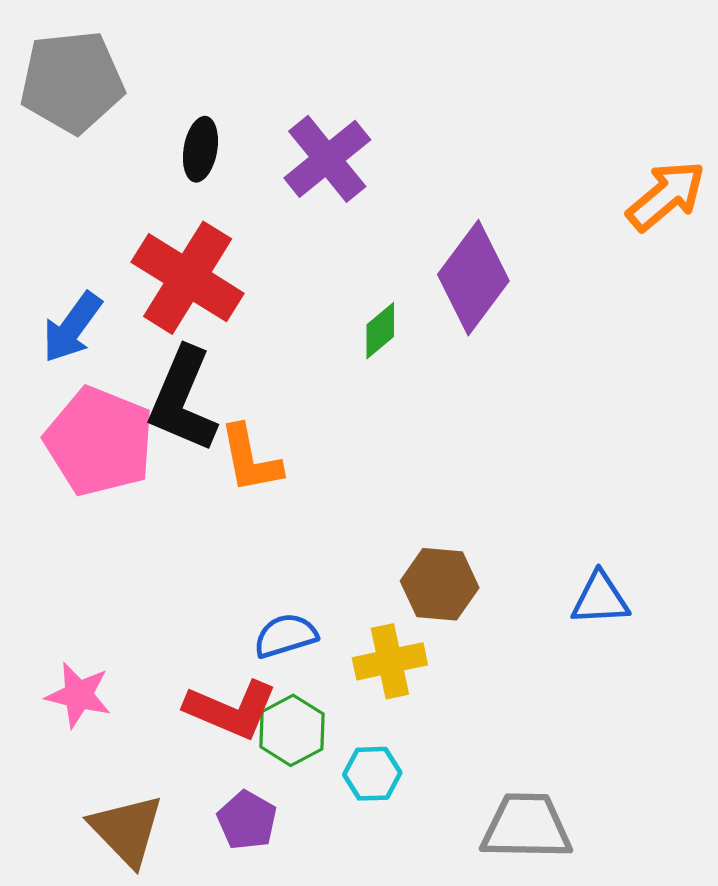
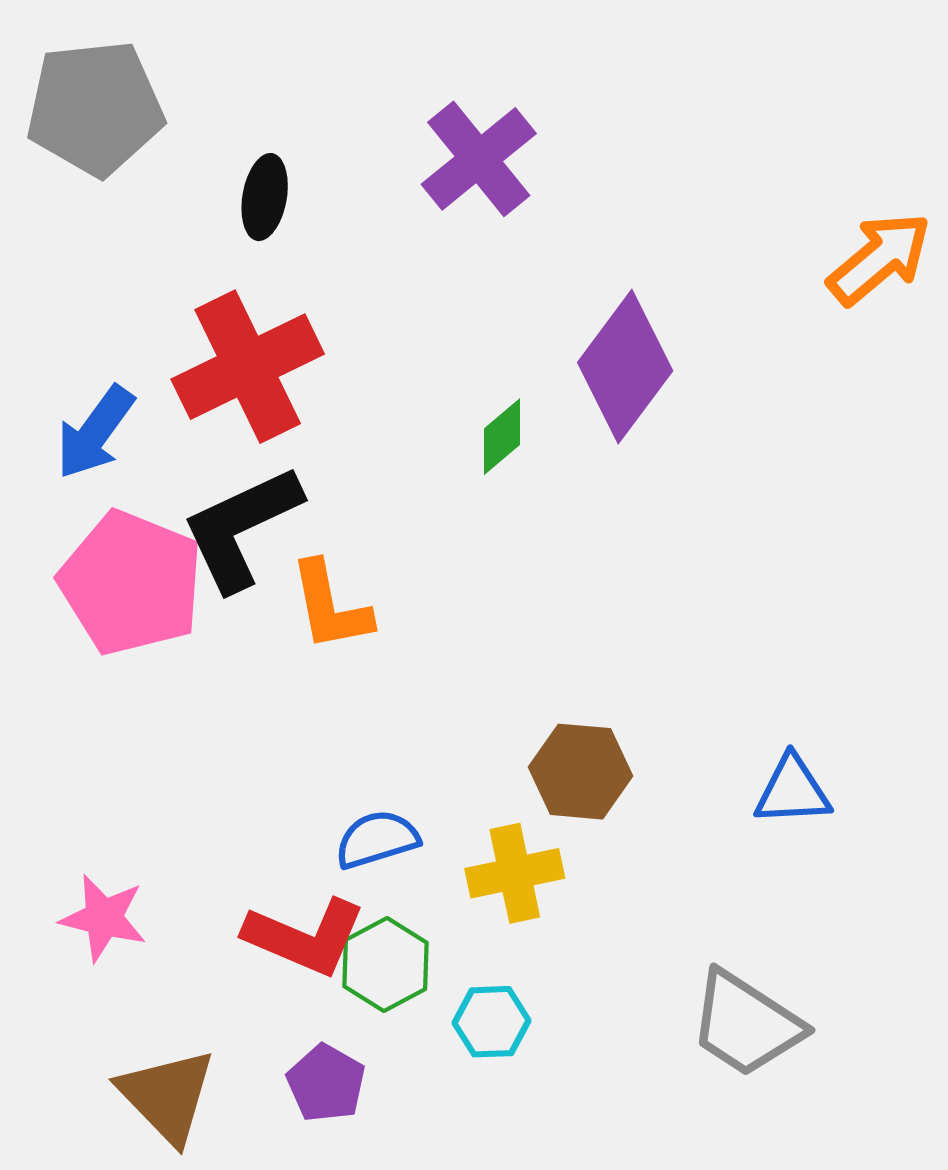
purple cross: (327, 159) -> (479, 159), moved
red cross: (188, 278) -> (248, 367), turned 32
black L-shape: (183, 400) -> (241, 528), turned 42
gray trapezoid: (526, 827) -> (746, 1024), moved, turned -148

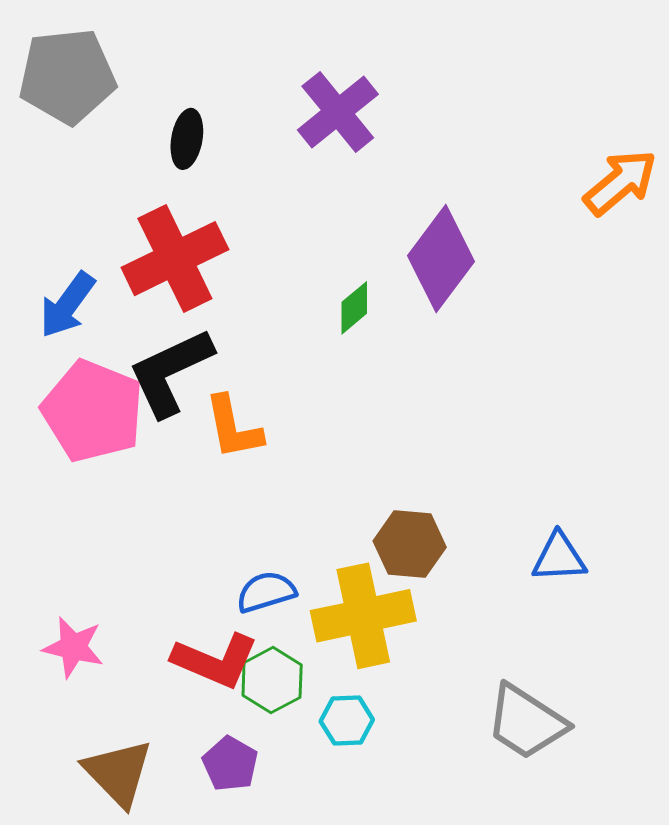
yellow cross: (515, 873) -> (363, 616), size x1.5

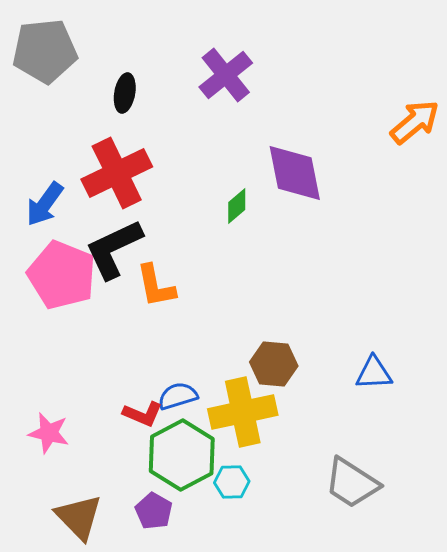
purple diamond: (441, 259) -> (295, 173), turned -48
red L-shape: (215, 661) -> (143, 414), moved, size x0.7
green hexagon: (272, 680) -> (182, 455), size x1.6

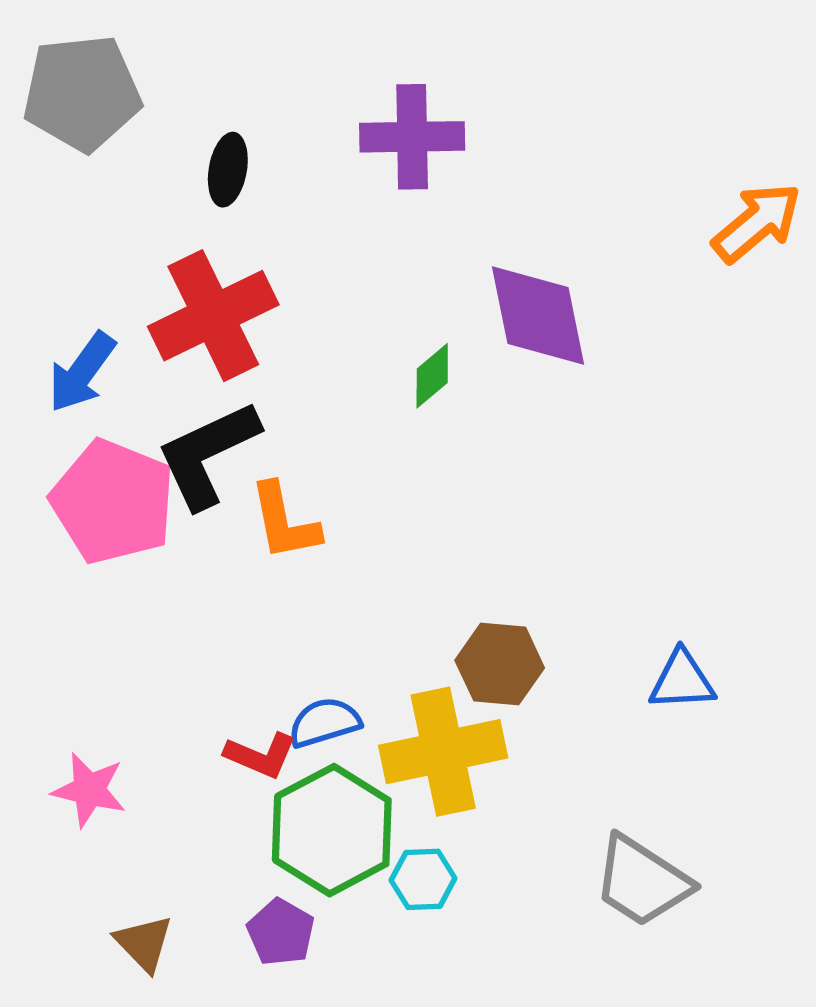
purple cross: (226, 75) -> (412, 137), turned 38
brown triangle: (79, 517) -> (144, 943), size x0.7

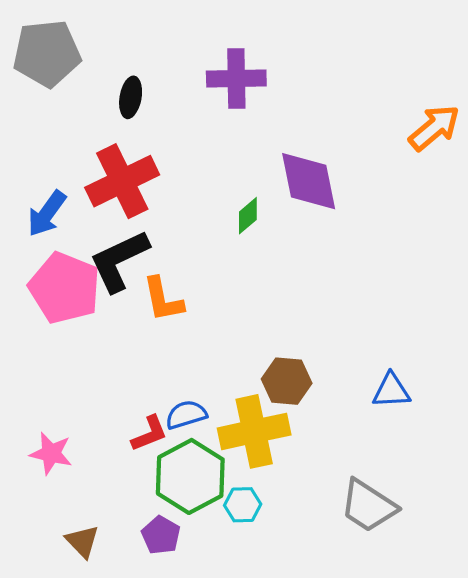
red L-shape: (261, 755) -> (149, 434), turned -45

